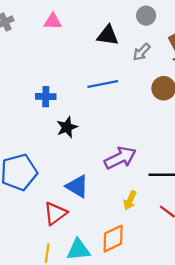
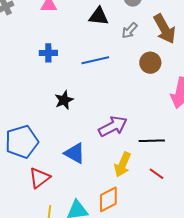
blue cross: (46, 97) -> (48, 53), moved
yellow arrow: (130, 200) -> (123, 164), size x1.4
red triangle: (55, 213) -> (39, 178), moved

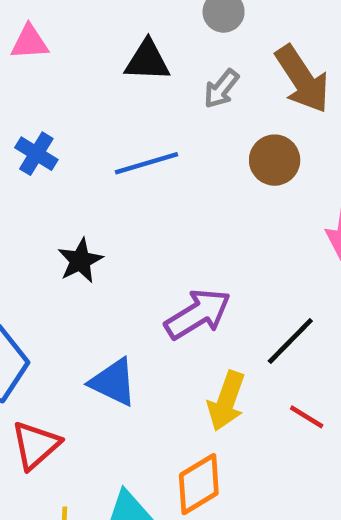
blue cross: (48, 53) -> (36, 154), turned 36
black line: (152, 141) -> (290, 341), turned -40

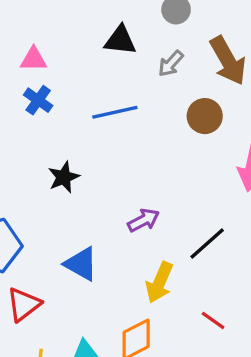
pink triangle: (30, 42) -> (34, 59), moved
purple arrow: (198, 314) -> (144, 220), size x0.7
red line: (307, 417) -> (213, 320), moved

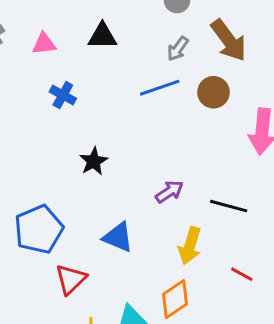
black triangle: (120, 40) -> (102, 36), moved
pink triangle: (34, 59) -> (44, 44), moved
blue line: (115, 112) -> (160, 88), moved
black line: (207, 244) -> (229, 206), turned 63

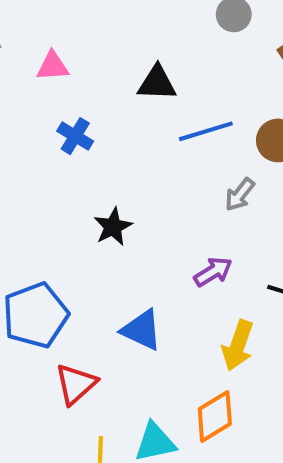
black triangle: (102, 36) -> (157, 83), moved
gray arrow: (178, 49) -> (240, 195), moved

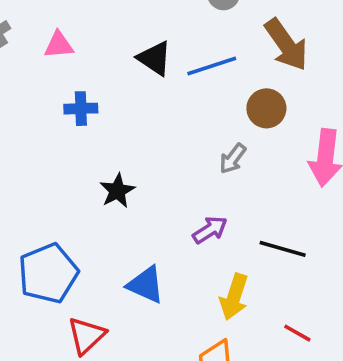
black triangle: (157, 83) -> (155, 58), turned 33
blue line: (206, 131) -> (212, 66), moved
blue cross: (75, 136) -> (81, 109), turned -32

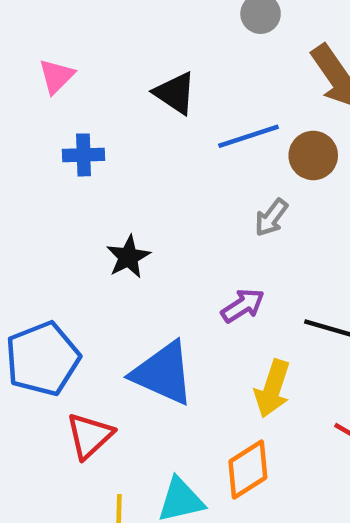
pink triangle: (59, 45) -> (57, 76), turned -40
blue line: (212, 66) -> (249, 136), moved
blue triangle: (146, 285) -> (163, 373), size x1.4

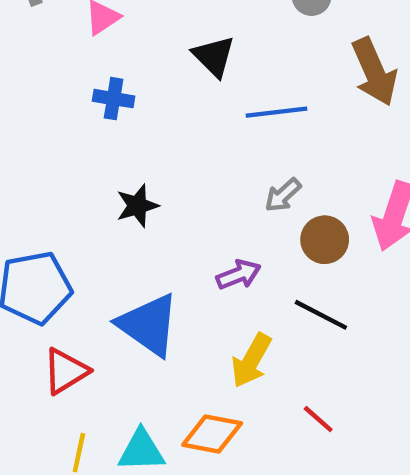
brown circle: (313, 155) -> (325, 240), moved
orange diamond: (248, 469) -> (212, 434), turned 32

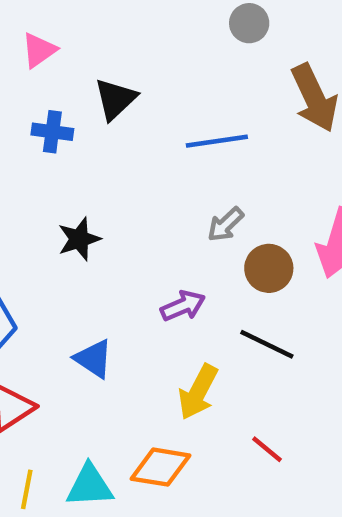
black triangle: (214, 56) -> (115, 99), moved, turned 33
blue triangle: (149, 325) -> (94, 359), size x0.6

